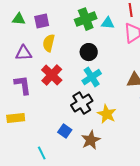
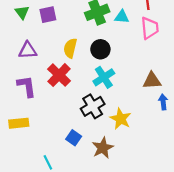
green triangle: (19, 19) -> (22, 12), turned 48
yellow semicircle: (49, 43) -> (70, 48), moved

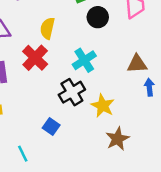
black circle: (100, 49) -> (98, 17), moved
brown star: (103, 148) -> (117, 139), moved

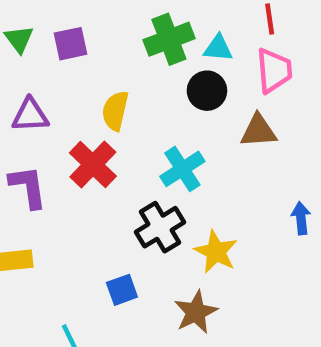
brown triangle: (137, 64) -> (258, 131), moved
blue square: (51, 127) -> (122, 290), turned 35
brown star: (117, 139) -> (196, 312), moved

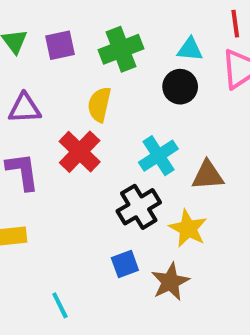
green cross: (169, 39) -> (121, 49), moved
brown triangle: (258, 131) -> (208, 175), moved
blue square: (122, 290) -> (125, 264), moved

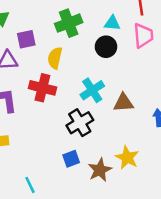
purple square: (60, 45) -> (26, 39), moved
red cross: (80, 152) -> (42, 88), turned -30
yellow star: (188, 229) -> (127, 158), moved

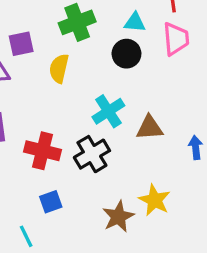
red cross: (42, 88) -> (43, 151), moved
blue square: (71, 159) -> (51, 202), moved

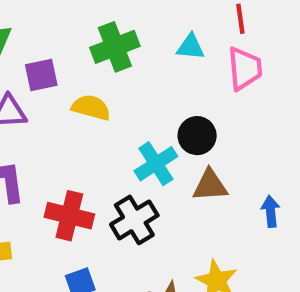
black circle: (126, 54) -> (197, 136), moved
yellow semicircle: (59, 68) -> (91, 107), turned 92

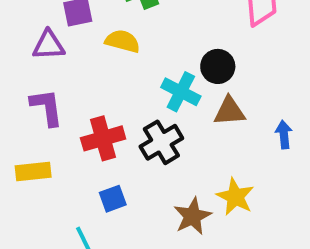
cyan cross: (156, 164) -> (181, 92), turned -30
red cross: (69, 216) -> (103, 138), turned -30

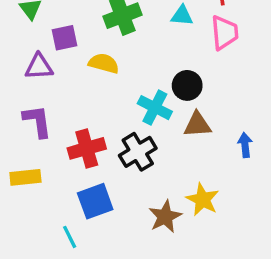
blue square: (113, 199) -> (95, 201), size x1.5

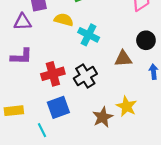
black circle: (187, 85) -> (146, 40), moved
cyan cross: (155, 108) -> (89, 35), moved
purple L-shape: (37, 121) -> (21, 57), turned 100
yellow rectangle: (25, 177) -> (14, 111), moved

